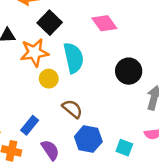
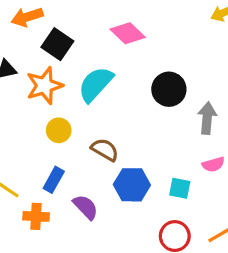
cyan semicircle: (73, 58) -> (96, 84), turned -116
yellow circle: (49, 79) -> (59, 130), moved

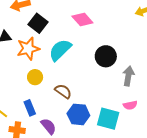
blue rectangle: (54, 180) -> (30, 108), turned -56
cyan square: (180, 188) -> (108, 119), size x1.6

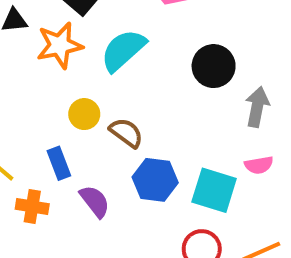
yellow circle: (35, 77) -> (84, 114), moved

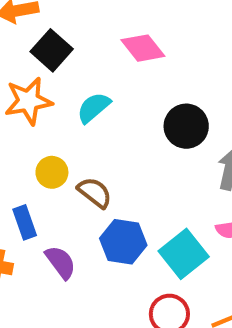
cyan semicircle: (123, 50) -> (94, 108), size x0.7
cyan square: (214, 190) -> (184, 254), turned 33

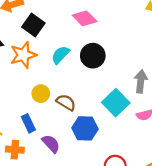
black circle: (186, 126) -> (93, 56), moved
cyan square: (184, 254) -> (116, 103), moved

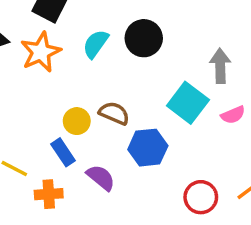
yellow circle: (41, 94) -> (77, 121), moved

